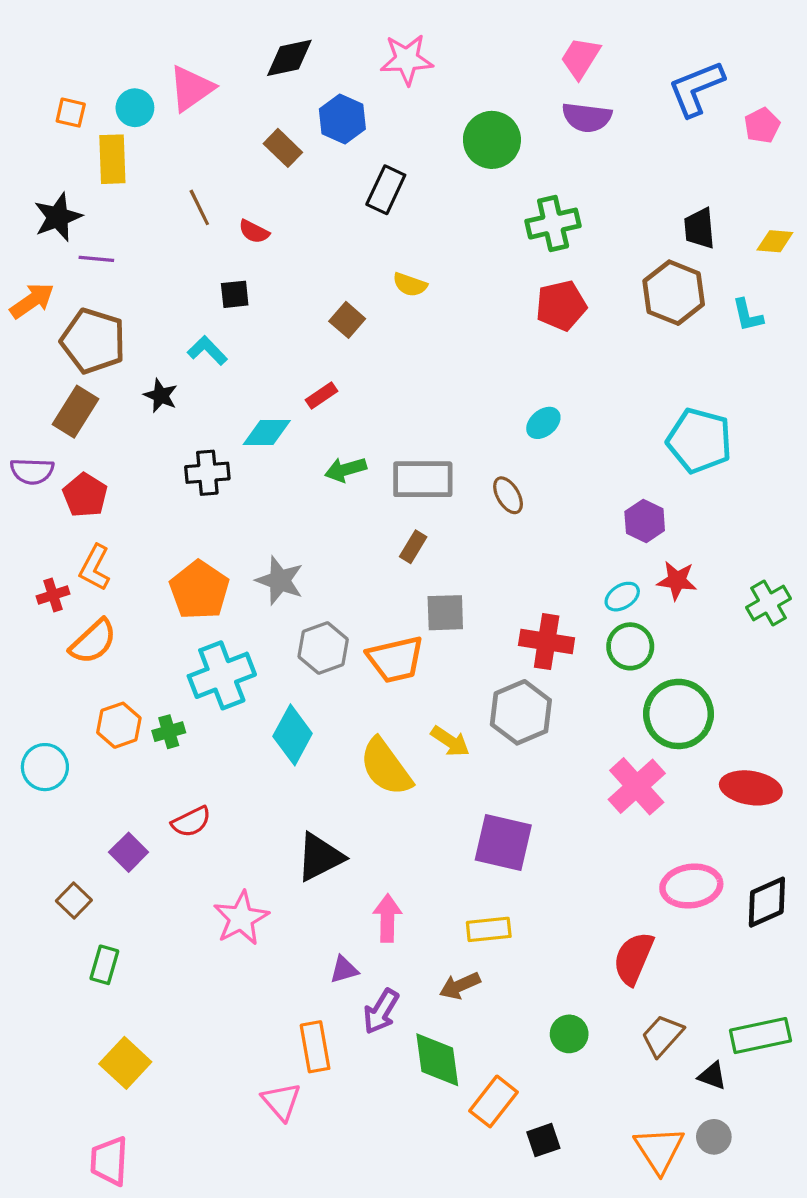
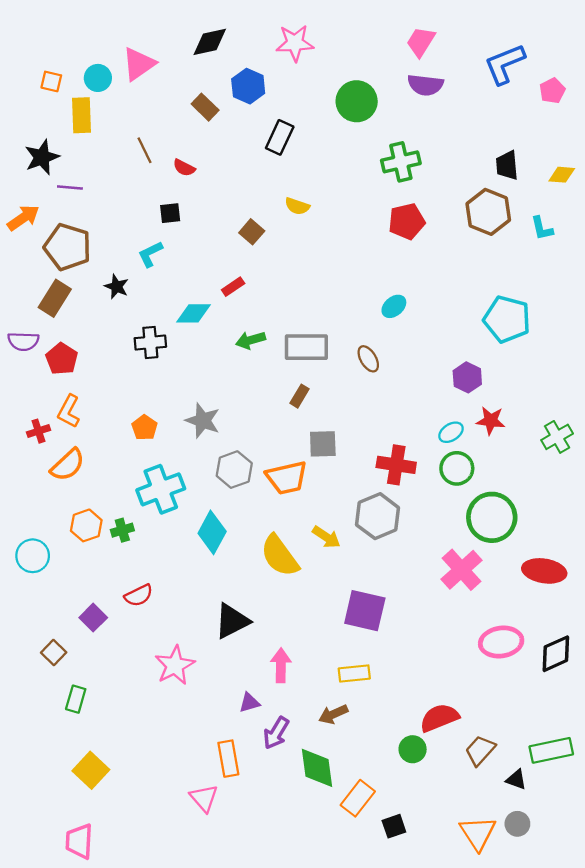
cyan L-shape: (207, 351) -> (150, 254), turned -72
orange pentagon: (199, 590) -> (144, 428), size x0.6
red semicircle: (633, 958) -> (439, 718), moved, turned 45

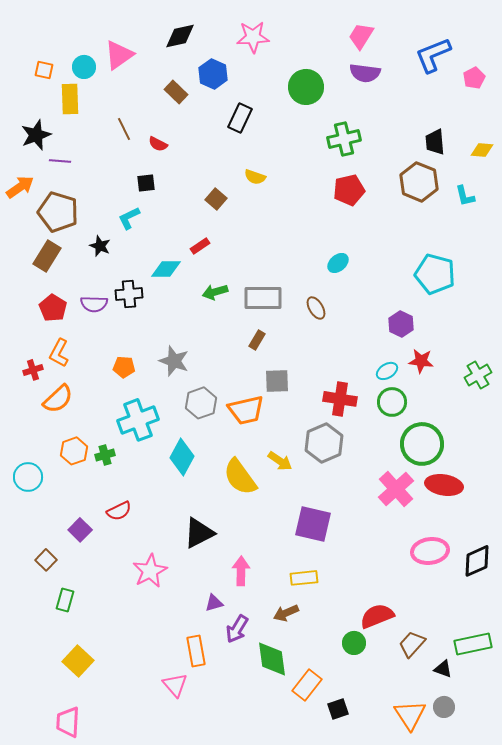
purple semicircle: (23, 341) -> (94, 304), moved
orange pentagon: (144, 428) -> (124, 367), turned -30
red ellipse: (544, 571) -> (444, 485), moved

